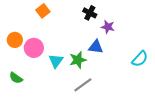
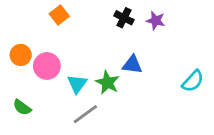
purple star: (108, 27) -> (156, 21), moved
green star: (78, 60) -> (107, 83), turned -30
gray line: (83, 85) -> (85, 114), moved

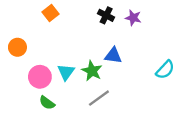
pink circle: (47, 66) -> (40, 77), moved
green semicircle: (22, 107) -> (47, 103), moved
gray line: (85, 114) -> (99, 98), moved

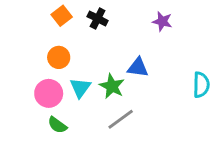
black cross: (106, 15) -> (98, 19), moved
orange circle: (17, 47) -> (59, 57), moved
cyan semicircle: (165, 70) -> (201, 85), turned -42

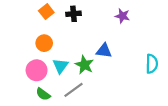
black cross: (98, 19) -> (73, 14), turned -32
gray line: (121, 119) -> (73, 90), moved

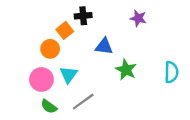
orange square: (46, 12) -> (65, 30), moved
blue triangle: (104, 51) -> (104, 46), moved
green star: (84, 65) -> (126, 70), moved

